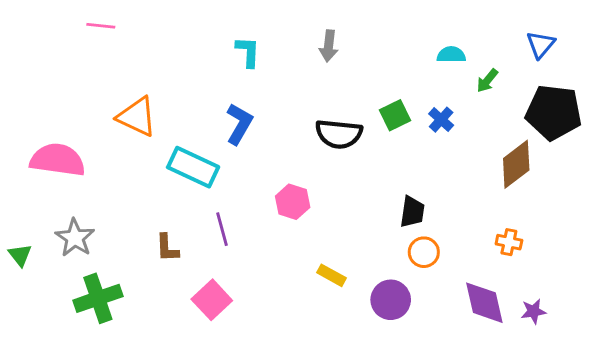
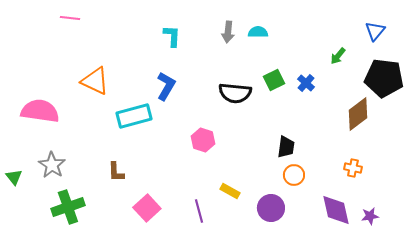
cyan semicircle: (451, 55) -> (258, 32), moved
cyan rectangle: (193, 167) -> (134, 116), turned -40
purple line: (222, 229) -> (199, 211), moved

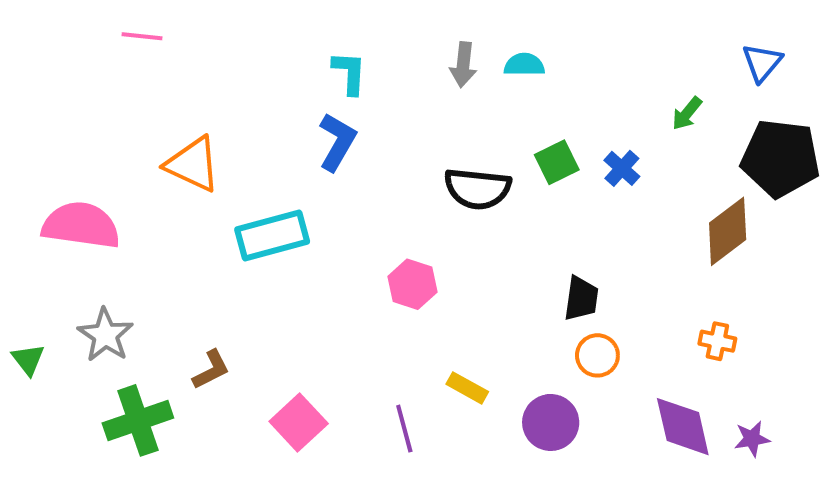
blue L-shape: (166, 86) -> (337, 142), moved
brown L-shape: (116, 172) -> (211, 370), moved, turned -115

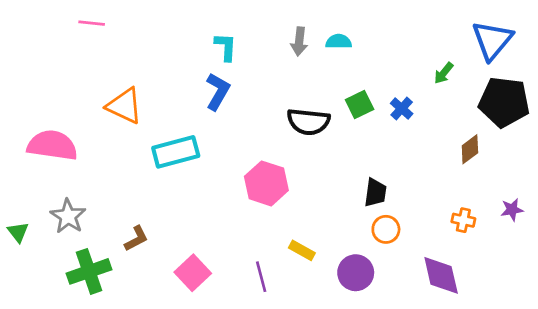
blue triangle: (762, 63) -> (492, 40), size x1.6
brown diamond: (728, 231) -> (470, 149), size x0.7
pink hexagon: (412, 284) -> (266, 183), size x1.4
purple star: (752, 439) -> (512, 210), moved

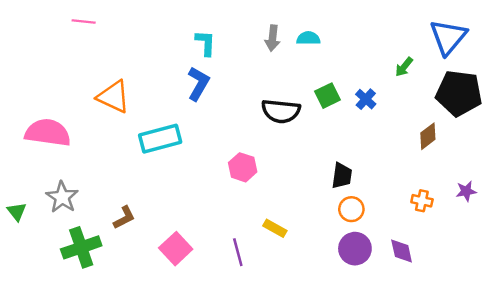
pink hexagon: (266, 183) -> (243, 167), size x0.7
purple circle: (356, 273) -> (355, 249), moved
purple diamond: (441, 275) -> (402, 251), size x0.7

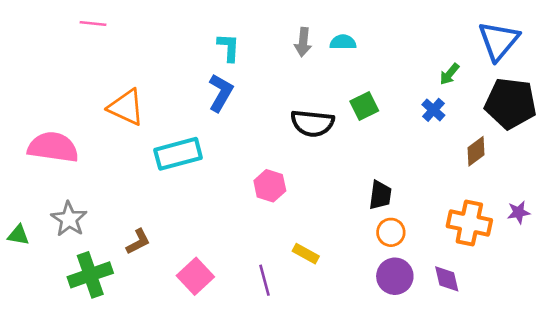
blue cross: (366, 99) -> (433, 110), moved
orange cross: (422, 201) -> (469, 223), size x1.8
green triangle: (17, 212) -> (18, 235), turned -42

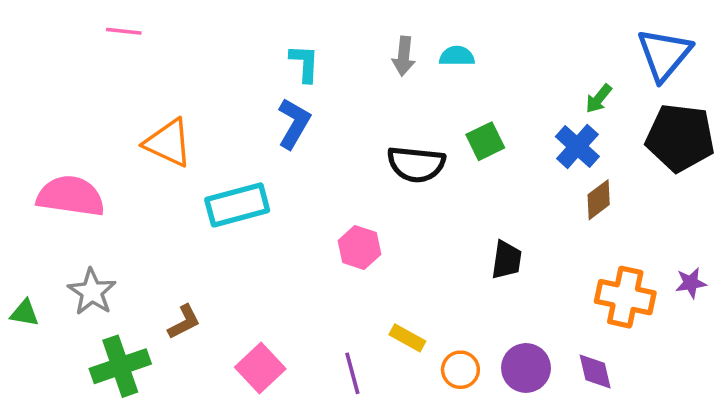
blue cross: (433, 110) -> (577, 146), size x1.4
brown diamond: (476, 151) -> (599, 200), moved
orange circle: (391, 232) -> (460, 370), moved

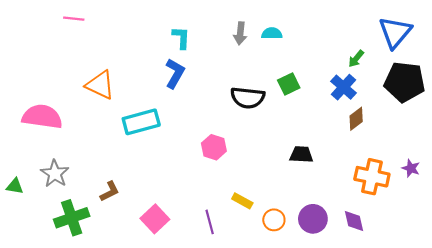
black trapezoid: (507, 260) -> (301, 155), turned -95
purple star: (691, 283) -> (411, 168), turned 30

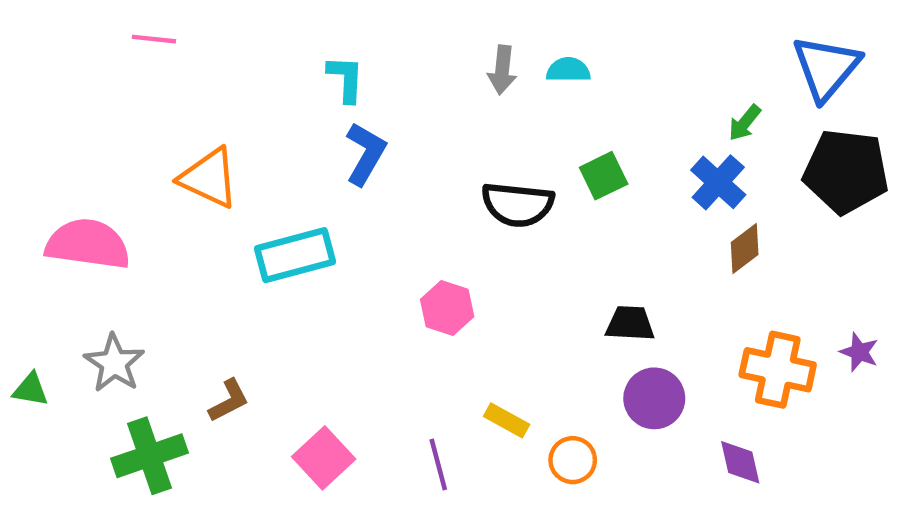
cyan L-shape: (181, 38) -> (346, 79), moved
purple circle: (313, 219) -> (654, 398), moved

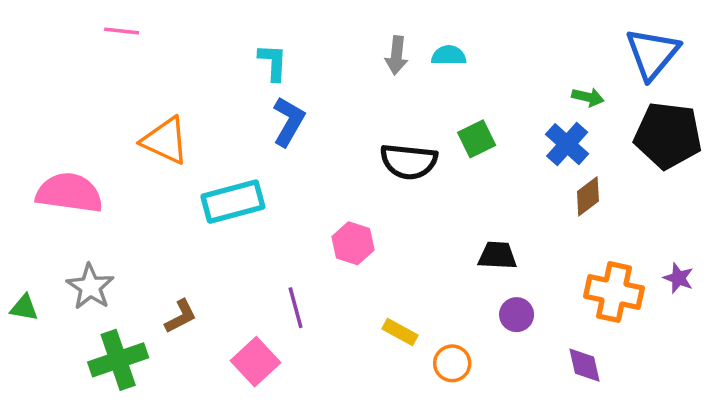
green arrow: (745, 123) -> (588, 97), turned -116
purple circle: (654, 398) -> (517, 315), size x0.7
purple line: (438, 464) -> (296, 308), moved

